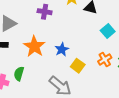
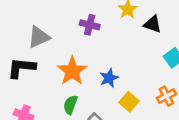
green semicircle: (19, 74) -> (70, 105), moved

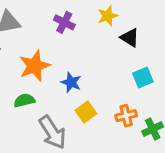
blue star: (109, 78) -> (71, 82), turned 30
green semicircle: (70, 105) -> (24, 100), turned 42

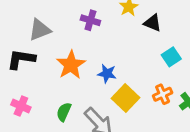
green semicircle: (24, 100) -> (64, 112), moved, turned -42
yellow square: (86, 112) -> (125, 98), size x1.4

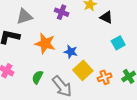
orange star: (71, 65) -> (45, 43), turned -30
orange cross: (163, 94) -> (105, 77), moved

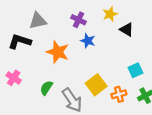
cyan square: (118, 43) -> (135, 70), moved
blue star: (71, 52) -> (88, 41), moved

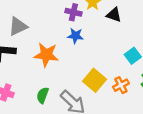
purple cross: (79, 20) -> (73, 12), moved

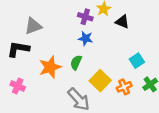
orange star: (46, 55) -> (50, 67), moved, turned -30
green semicircle: (43, 95) -> (76, 62), moved

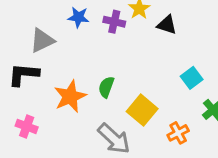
blue star: (86, 38) -> (78, 17), moved
orange cross: (124, 87) -> (178, 133), moved

